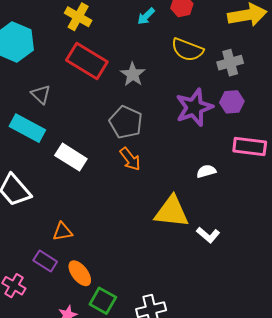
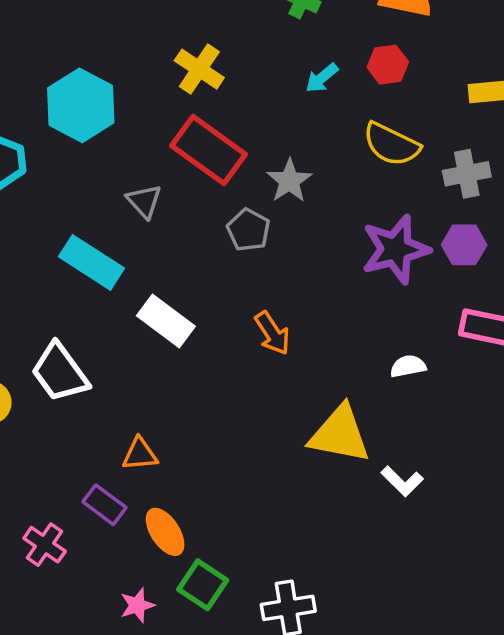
gray triangle: (41, 94) -> (144, 201), moved
gray pentagon: (126, 122) -> (248, 230), moved, size x0.7

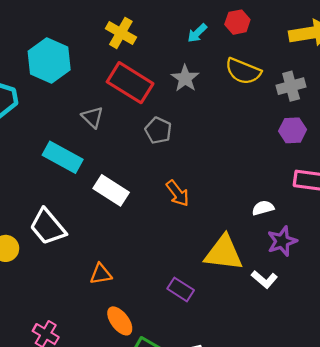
gray star: (289, 181) -> (185, 78), moved
purple star: (396, 249) -> (282, 241), moved, size x0.7
purple rectangle: (104, 505) -> (181, 289), moved

